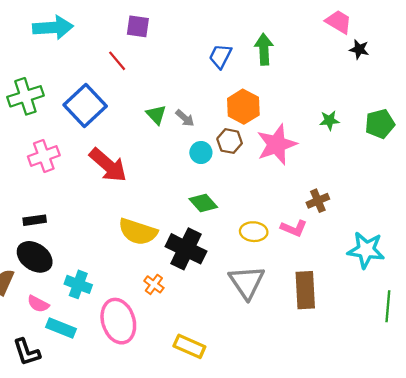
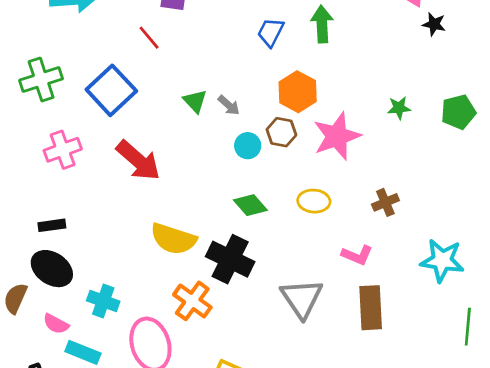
pink L-shape: (294, 228) -> (357, 255), moved
yellow ellipse: (254, 232) -> (314, 201), moved
orange cross: (154, 284) -> (192, 301), size x1.6

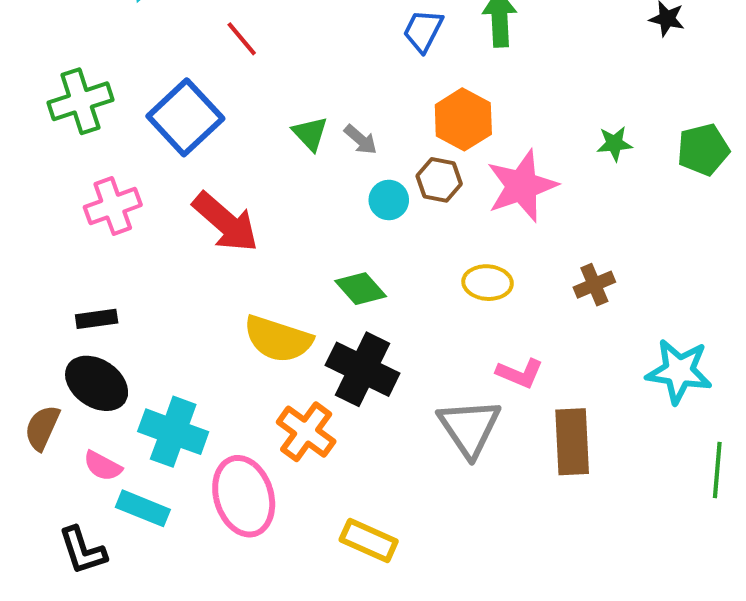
green diamond: (250, 205) -> (361, 289), moved
pink L-shape: (357, 255) -> (520, 373), moved
cyan cross: (103, 301) -> (173, 432), size x1.4

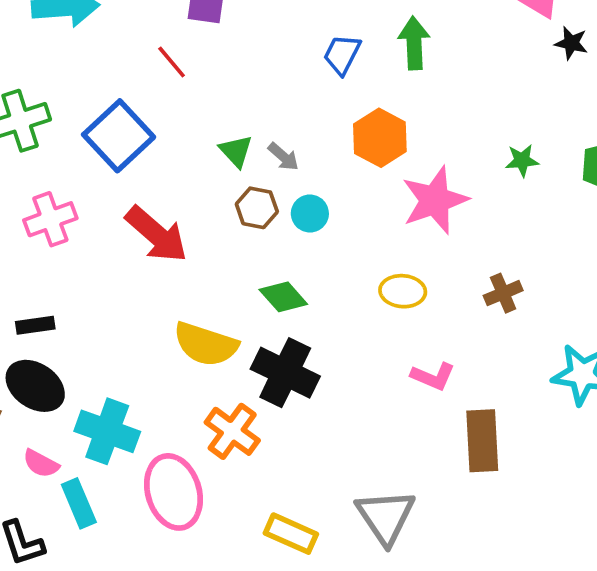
brown hexagon: (439, 180) -> (257, 208), moved
gray triangle: (469, 428) -> (386, 517), moved
cyan rectangle: (143, 508) -> (79, 503), turned 45

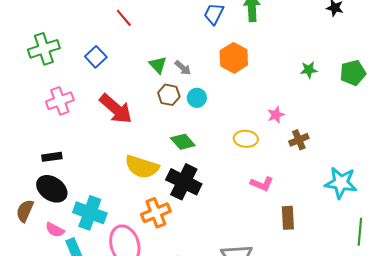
blue square: (119, 136) -> (96, 57), size x0.6
pink star: (435, 200) -> (276, 115), moved, size x0.5
orange cross: (232, 431) -> (156, 213), turned 32
brown rectangle: (482, 441) -> (288, 218), size x0.7

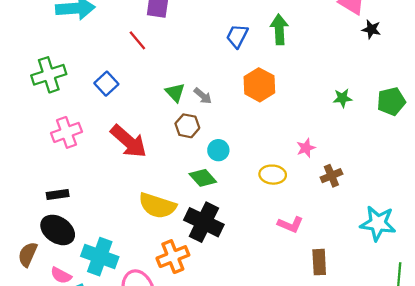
cyan circle: (197, 98) -> (218, 150), moved

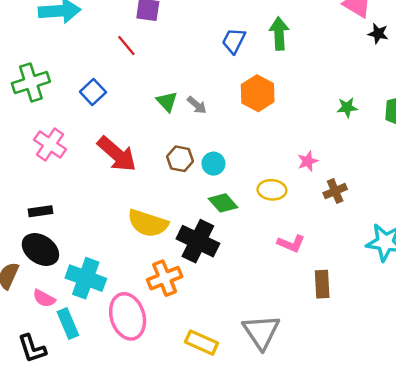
brown hexagon: (187, 126) -> (180, 159), moved
pink cross: (67, 132) -> (50, 144), turned -36
green diamond: (203, 178) -> (223, 203), moved

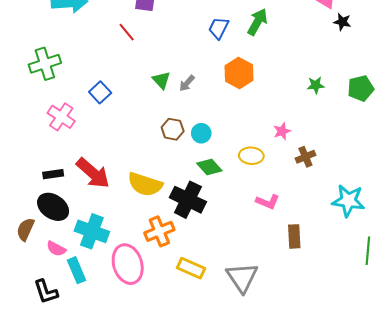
green arrow: (279, 34) -> (257, 22), turned 32
blue square: (93, 92) -> (100, 92), moved
gray arrow: (197, 105) -> (187, 83), turned 90
red arrow: (117, 154) -> (93, 173), moved
yellow rectangle: (202, 343) -> (191, 268), moved

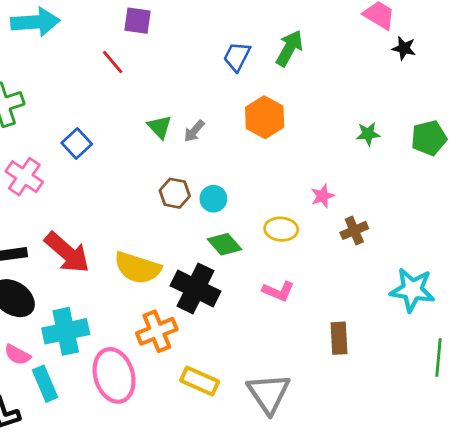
pink L-shape: (268, 202) -> (278, 291), moved
cyan cross: (92, 231) -> (66, 331), turned -32

